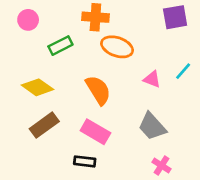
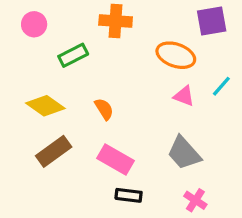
orange ellipse: (117, 47) -> (176, 55), moved
orange semicircle: (98, 90) -> (104, 109), moved, size x0.6
black rectangle: (85, 161) -> (129, 195), moved

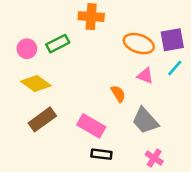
purple square: (212, 21) -> (172, 40), moved
pink circle: (34, 24) -> (27, 49), moved
orange semicircle: (104, 109) -> (118, 94), moved

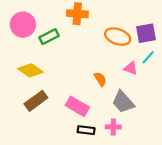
pink circle: (27, 49) -> (23, 25), moved, size x1.5
pink triangle: (145, 76) -> (131, 68), moved
pink cross: (154, 158) -> (113, 127), moved, turned -32

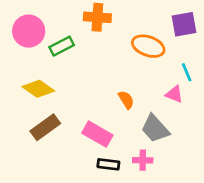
purple square: (146, 33) -> (184, 24), moved
cyan line: (148, 57) -> (187, 72), turned -64
pink triangle: (131, 68) -> (174, 94), moved

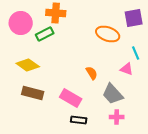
orange cross: (97, 17) -> (56, 13), moved
brown rectangle: (45, 127) -> (33, 93), turned 50
pink cross: (143, 160) -> (117, 117), moved

